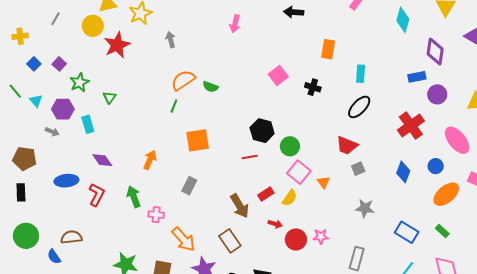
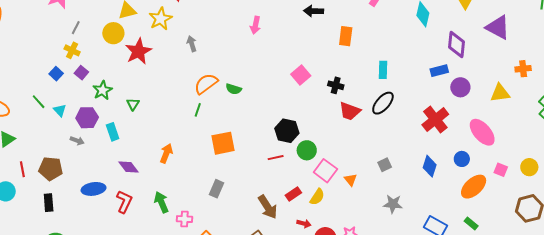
yellow cross: (20, 36) -> (72, 50), moved, turned 35
orange rectangle: (328, 49) -> (346, 36), moved
red trapezoid: (347, 145) -> (350, 111), moved
green circle: (290, 146) -> (307, 150), moved
orange arrow: (150, 160) -> (166, 153), moved

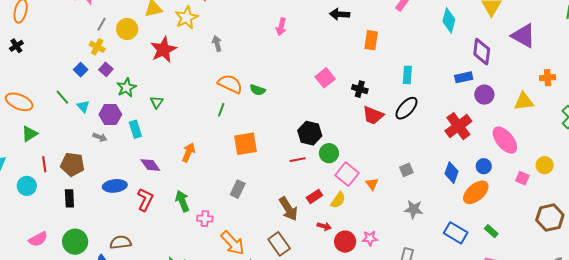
yellow circle: (113, 33) -> (127, 29), moved
orange semicircle: (206, 84) -> (230, 84), turned 60
yellow circle: (529, 167) -> (545, 165), moved
orange ellipse: (474, 187) -> (476, 192), moved

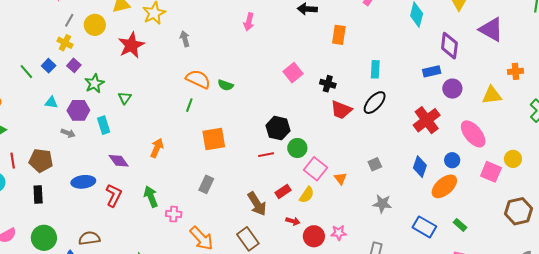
green line: (62, 97) -> (26, 72), moved
cyan triangle: (83, 106) -> (51, 102), turned -40
pink square: (522, 178) -> (491, 172), size x1.5

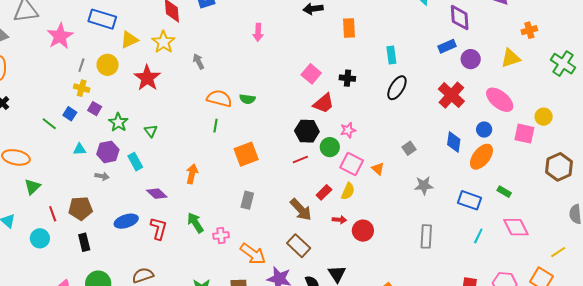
red trapezoid: (341, 110) -> (324, 103), moved, turned -50
pink star: (339, 233) -> (348, 130), moved

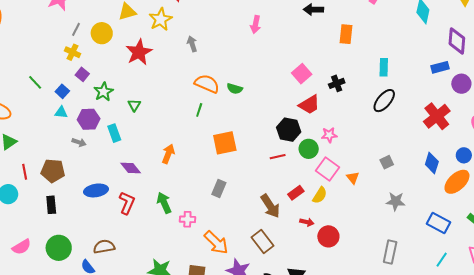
black cross: (347, 78) -> (337, 83), turned -35
blue square: (70, 114) -> (62, 91), moved

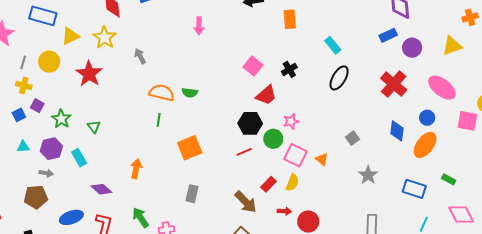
cyan rectangle: (384, 67) -> (333, 45), turned -30
blue square: (62, 91) -> (19, 115), moved, turned 32
brown pentagon: (53, 171) -> (36, 197), moved
gray star: (396, 201) -> (368, 175), turned -30

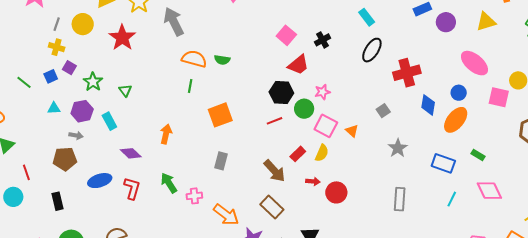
gray arrow: (140, 56) -> (174, 22), size x1.8
red cross: (394, 84) -> (407, 73), moved, turned 32

